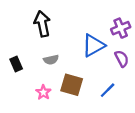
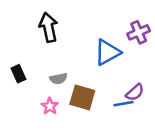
purple semicircle: (122, 59) -> (135, 92), moved, turned 77
gray semicircle: (51, 60) -> (59, 79), moved
blue line: (108, 90) -> (124, 104), turned 35

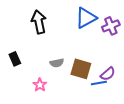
blue triangle: (107, 52) -> (86, 18), moved
gray semicircle: (59, 79) -> (57, 63), moved
brown square: (82, 97) -> (81, 69), moved

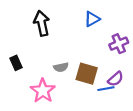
blue triangle: (86, 18) -> (92, 19), size x0.7
purple cross: (111, 26) -> (119, 44), moved
pink star: (40, 85) -> (43, 91), size x1.6

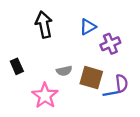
blue triangle: (92, 19) -> (88, 27), moved
purple cross: (119, 44) -> (110, 44), moved
purple semicircle: (116, 79) -> (122, 83), turned -56

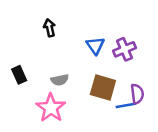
black arrow: (44, 25) -> (50, 28), size x0.6
blue triangle: (88, 27) -> (95, 46), moved, turned -36
gray semicircle: (64, 71) -> (60, 80), moved

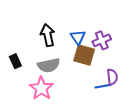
black arrow: (50, 28) -> (48, 35), moved, size x1.5
gray semicircle: (60, 80) -> (49, 65), size x1.5
brown square: (103, 87) -> (84, 55), moved

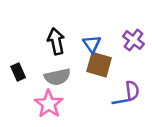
purple cross: (102, 40) -> (133, 40), moved, turned -30

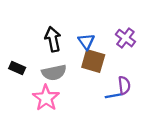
black rectangle: (18, 72) -> (17, 68), turned -42

